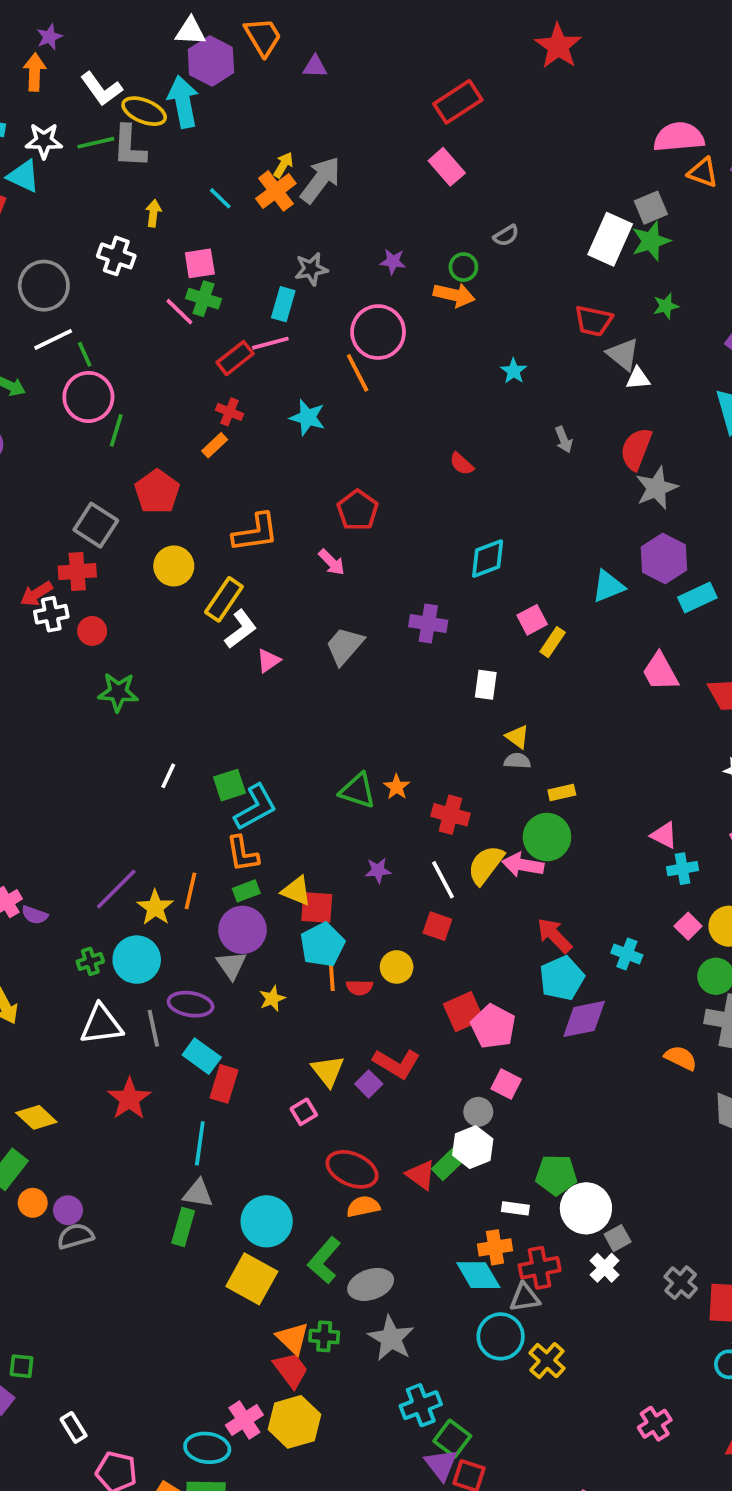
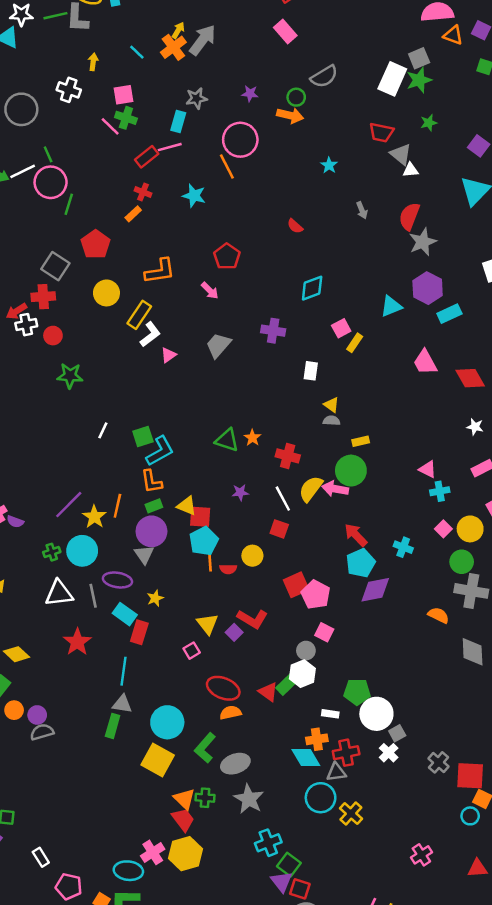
gray semicircle: (506, 235) -> (324, 76), size x1.6
white line: (53, 339) -> (23, 171), moved
yellow star: (272, 999) -> (155, 598), moved

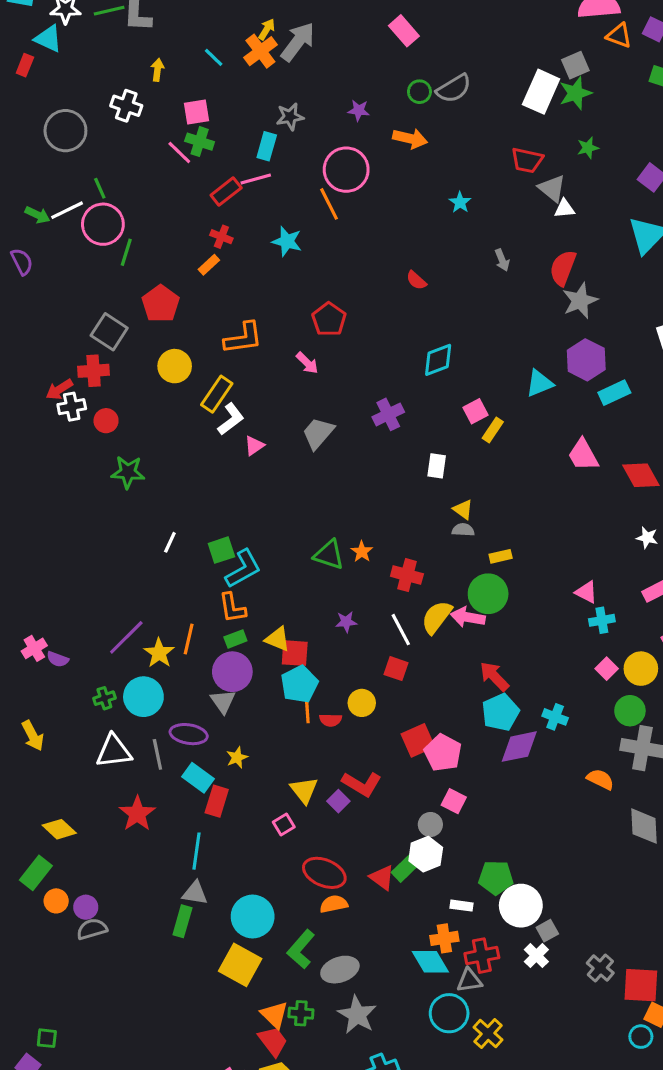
green circle: (296, 97) -> (419, 92), moved
purple cross: (273, 331) -> (388, 414), turned -35
cyan cross: (403, 547) -> (555, 717), moved

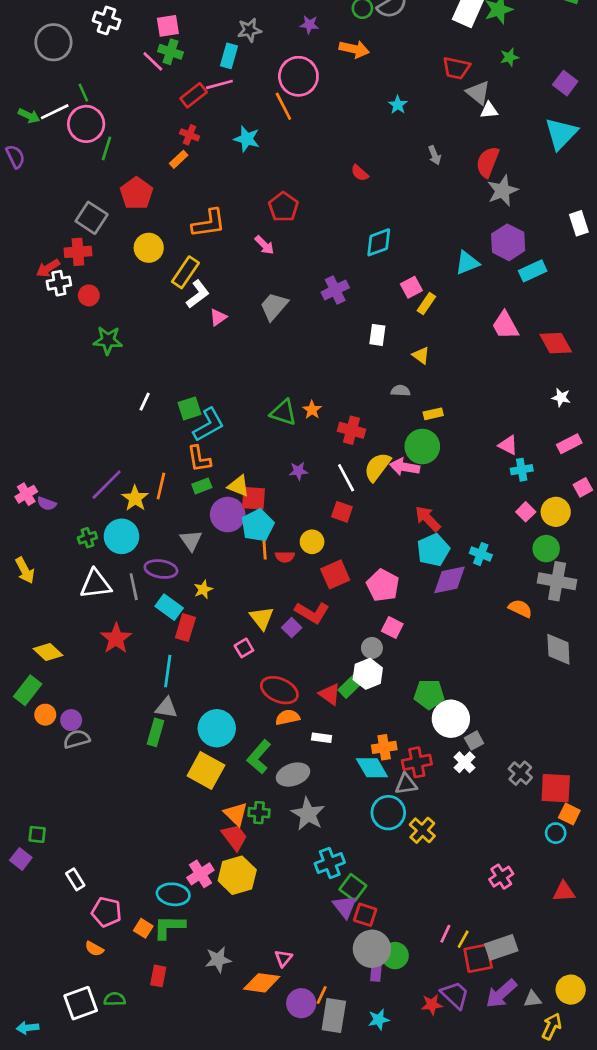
yellow triangle: (463, 510) -> (421, 355), moved
purple circle: (232, 672) -> (228, 515), moved
red square: (418, 740) -> (335, 574), moved
white rectangle: (462, 906) -> (322, 738), moved

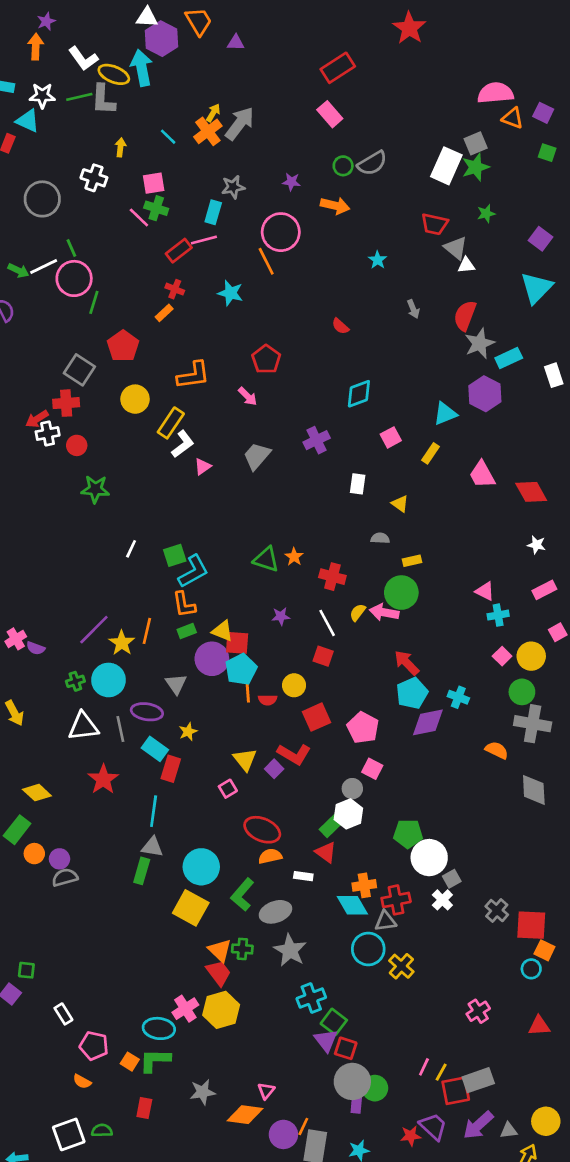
cyan rectangle: (533, 271) -> (509, 358), moved
yellow rectangle: (426, 304) -> (431, 453), moved
yellow semicircle: (377, 467) -> (358, 612), size x0.6
red triangle: (330, 694) -> (326, 852), moved

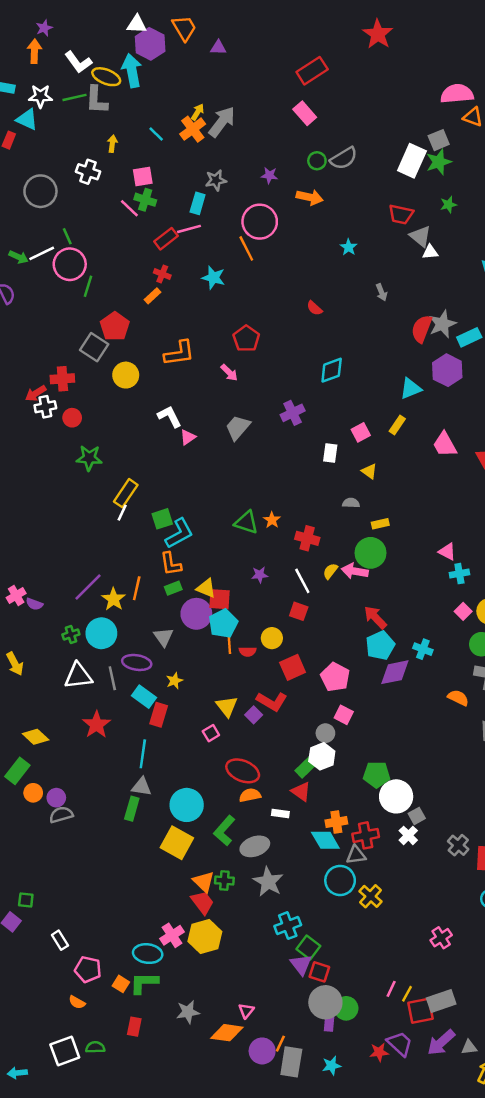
red semicircle: (465, 316) -> (422, 329), moved
gray square: (79, 370) -> (94, 347), moved
yellow rectangle: (171, 423) -> (126, 493), moved
pink square: (391, 437) -> (361, 432), moved
white L-shape: (183, 444) -> (170, 416), turned -80

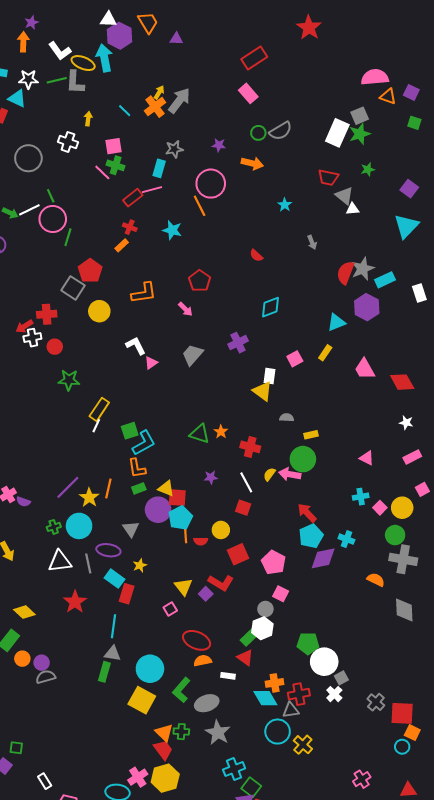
yellow triangle: (369, 471) -> (262, 391), moved, size x1.5
cyan cross: (459, 574) -> (361, 497), moved

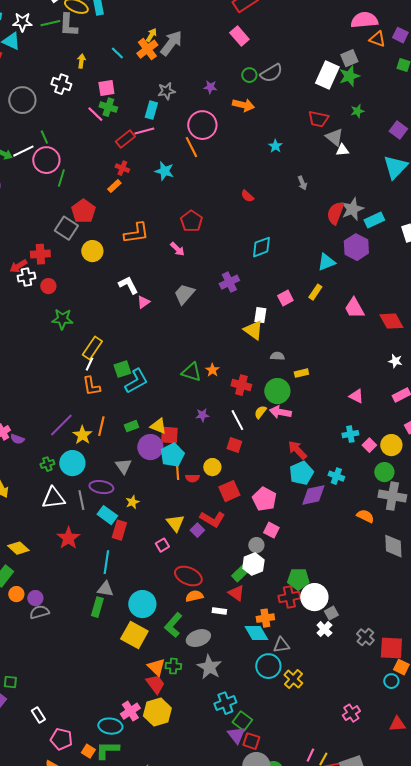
green circle: (303, 459) -> (277, 391), moved
orange L-shape: (137, 468) -> (91, 386), moved
red cross: (299, 694) -> (289, 597), moved

